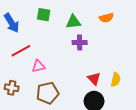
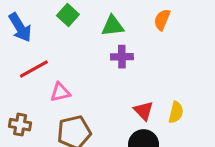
green square: (44, 15) -> (68, 15), turned 32
orange semicircle: (106, 18) -> (162, 20), turned 128

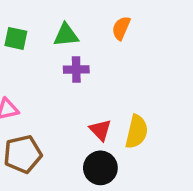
green square: (68, 15) -> (16, 38), moved, turned -30
yellow semicircle: (176, 112) -> (137, 132), size x1.4

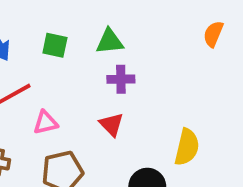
orange semicircle: (121, 28) -> (213, 34), moved
red triangle: (100, 130) -> (111, 124), moved

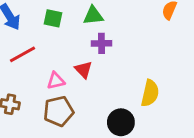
pink triangle: (45, 123) -> (56, 81), moved
red triangle: (111, 124) -> (83, 70), moved

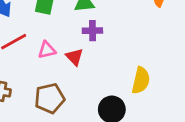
pink triangle: (56, 81) -> (47, 50), moved

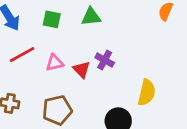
purple cross: (92, 31) -> (105, 60), moved, turned 30

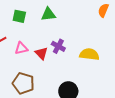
yellow semicircle: (147, 93) -> (89, 54), moved, turned -96
brown pentagon: (57, 110) -> (23, 83), turned 30

